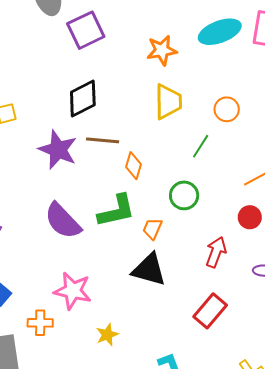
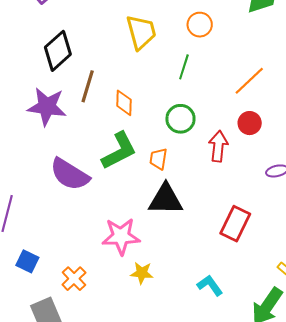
brown line: (103, 140) -> (88, 86), turned -64
red arrow: (216, 252) -> (218, 146), moved
pink star: (73, 291) -> (121, 236), moved
orange cross: (40, 323) -> (74, 279), turned -30
yellow star: (107, 335) -> (142, 273), turned -30

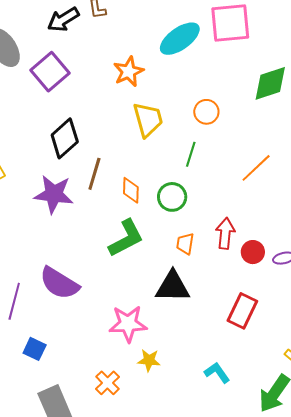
green circle: (180, 119) -> (172, 197), moved
red circle: (250, 123) -> (253, 252), moved
orange trapezoid: (158, 159) -> (185, 244), moved
purple semicircle: (70, 174) -> (59, 283), moved
orange cross: (74, 279) -> (107, 383), moved

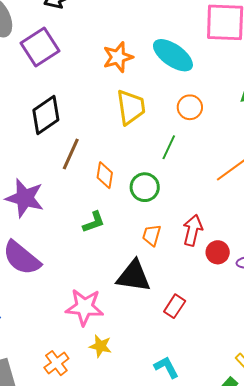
cyan ellipse: (180, 39) -> (173, 55), moved, turned 63
purple star: (54, 194) -> (25, 198), moved
green L-shape: (126, 238) -> (94, 222), size x0.6
red rectangle: (242, 311) -> (175, 306), moved, size x0.7

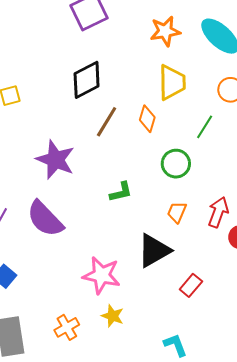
orange diamond: (105, 175) -> (147, 119), moved
black triangle: (134, 276) -> (154, 251), turned -45

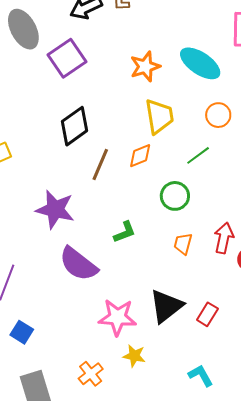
orange diamond: (147, 119) -> (140, 156), turned 60
green line: (205, 127) -> (198, 155), turned 30
purple semicircle: (45, 219) -> (78, 264), moved
black triangle: (154, 251) -> (166, 306), moved

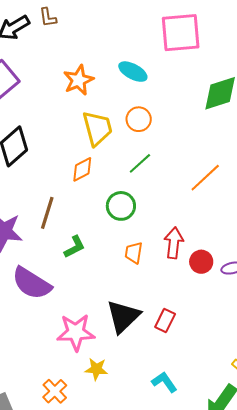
cyan ellipse: (200, 63) -> (133, 72), size x0.7
orange circle: (218, 115) -> (139, 119), moved
brown line: (100, 165) -> (47, 213), moved

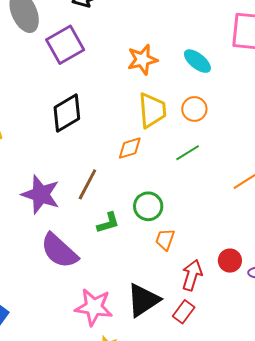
green circle: (121, 206) -> (148, 206), moved
red arrow: (174, 243) -> (192, 275), moved

